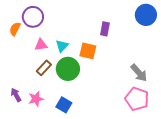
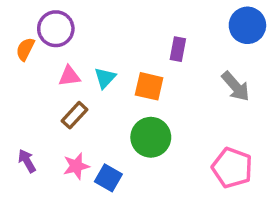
green circle: (68, 69) -> (151, 137), moved
gray arrow: (139, 73) -> (236, 86), moved
pink star: (36, 99) -> (76, 166), moved

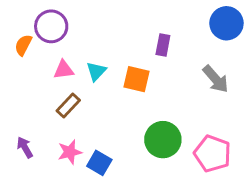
green circle: (151, 137) -> (163, 140), moved

